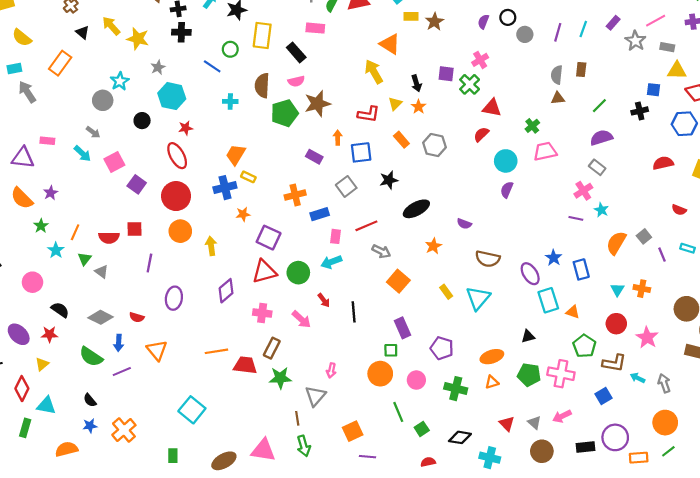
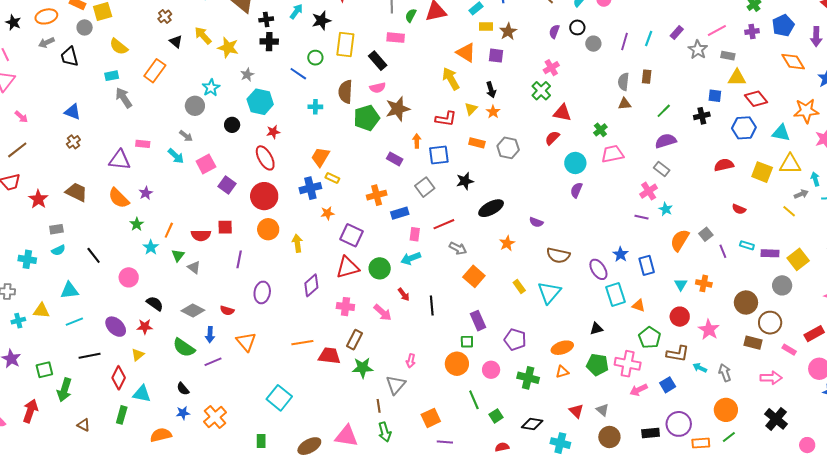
purple square: (446, 74) -> (496, 56), moved
orange rectangle: (401, 140) -> (477, 143), turned -35
pink arrow: (562, 416) -> (639, 390), moved

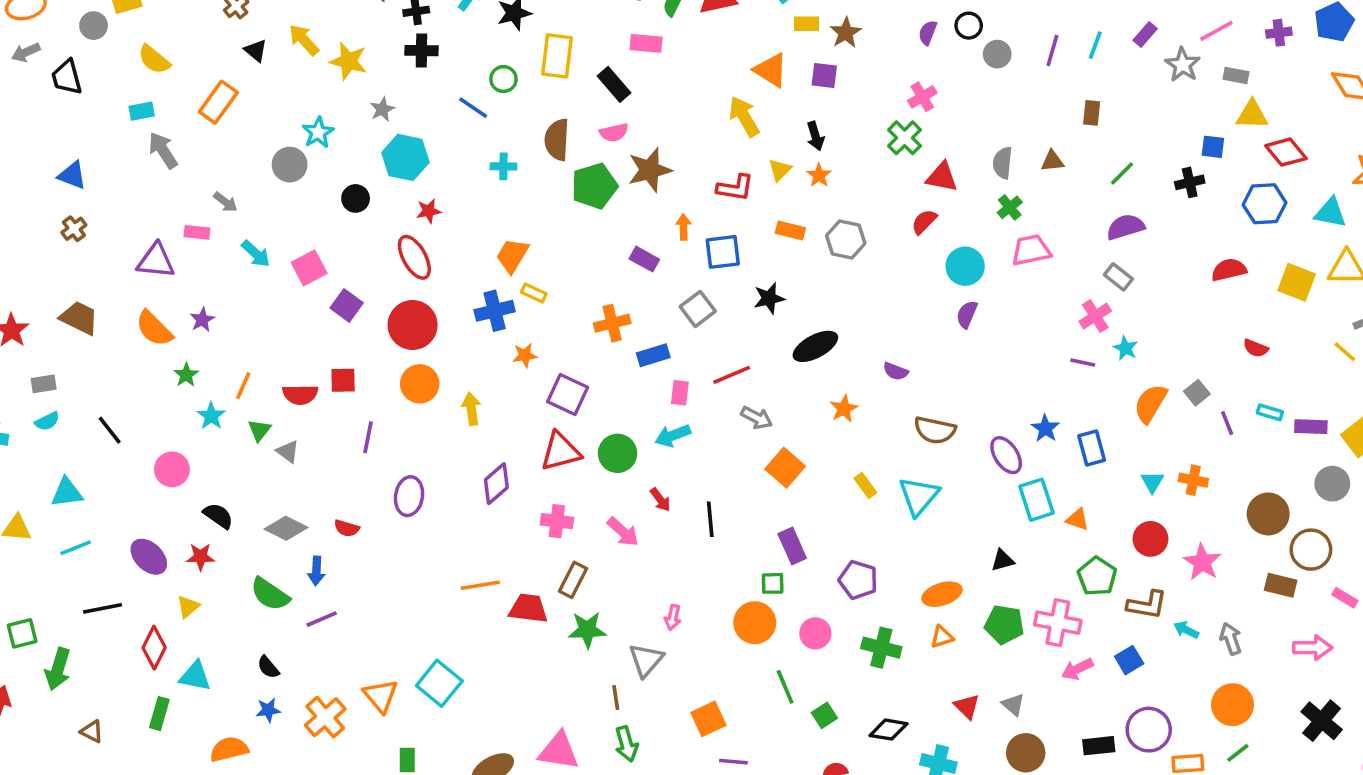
gray semicircle: (624, 82) -> (1003, 163), moved
gray arrow: (186, 136) -> (225, 202), moved
orange triangle: (246, 342) -> (380, 696), moved

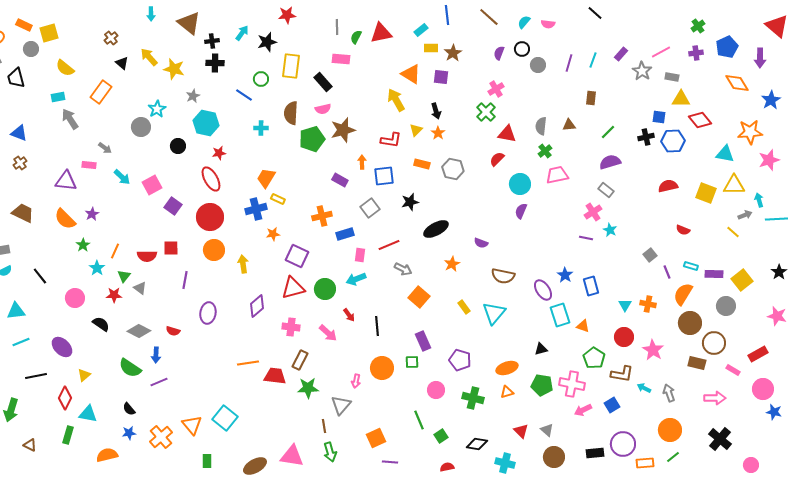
blue hexagon: (1265, 204) -> (673, 141), moved
orange semicircle: (1150, 403) -> (683, 294), moved
red star: (200, 557) -> (114, 295), moved
orange circle: (755, 623) -> (382, 368), moved

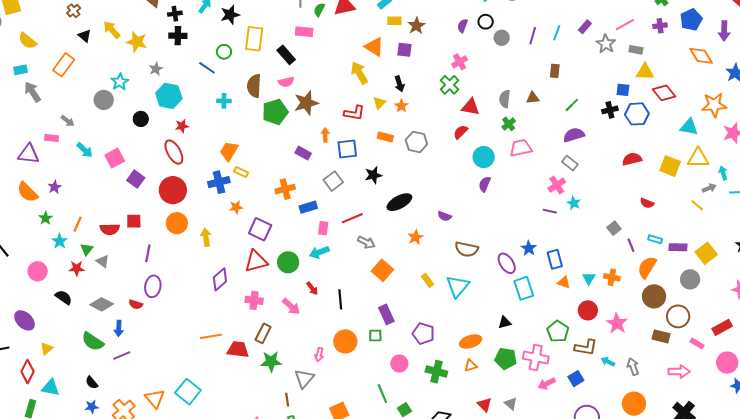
purple ellipse: (208, 313) -> (153, 286), moved
orange triangle: (583, 326) -> (564, 282), moved

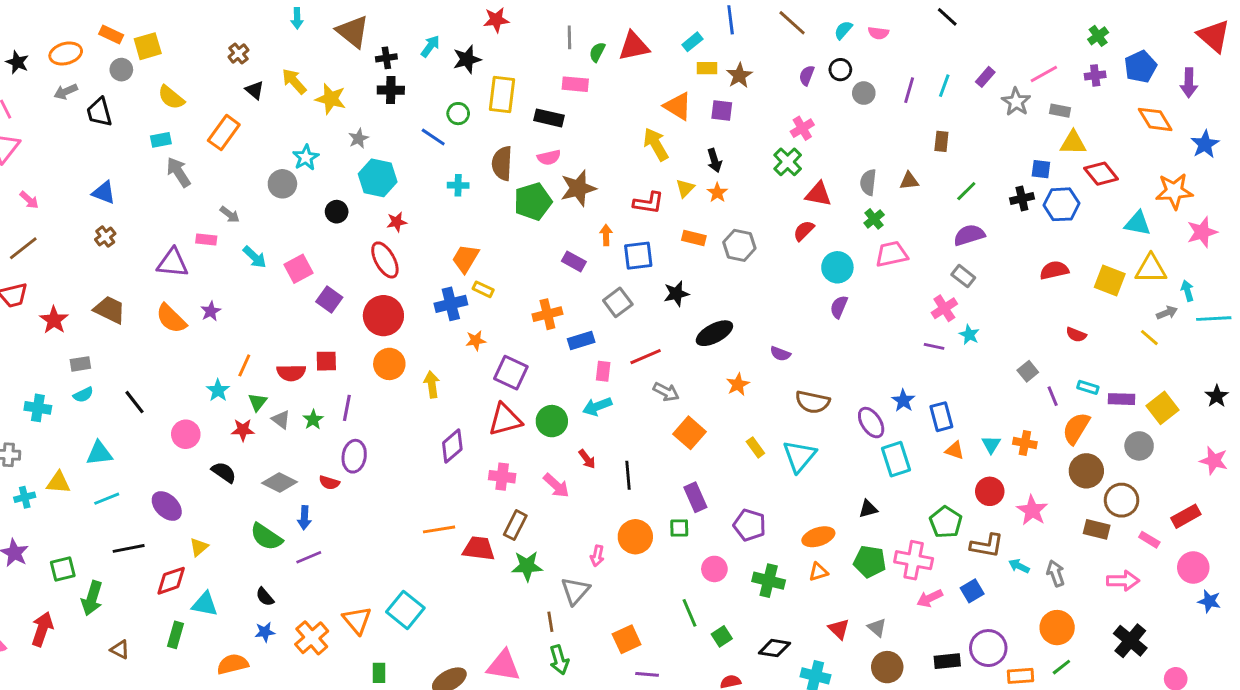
black rectangle: (286, 55) -> (549, 118), turned -36
green star: (46, 218) -> (313, 420), moved
red diamond: (28, 372) -> (171, 581), turned 45

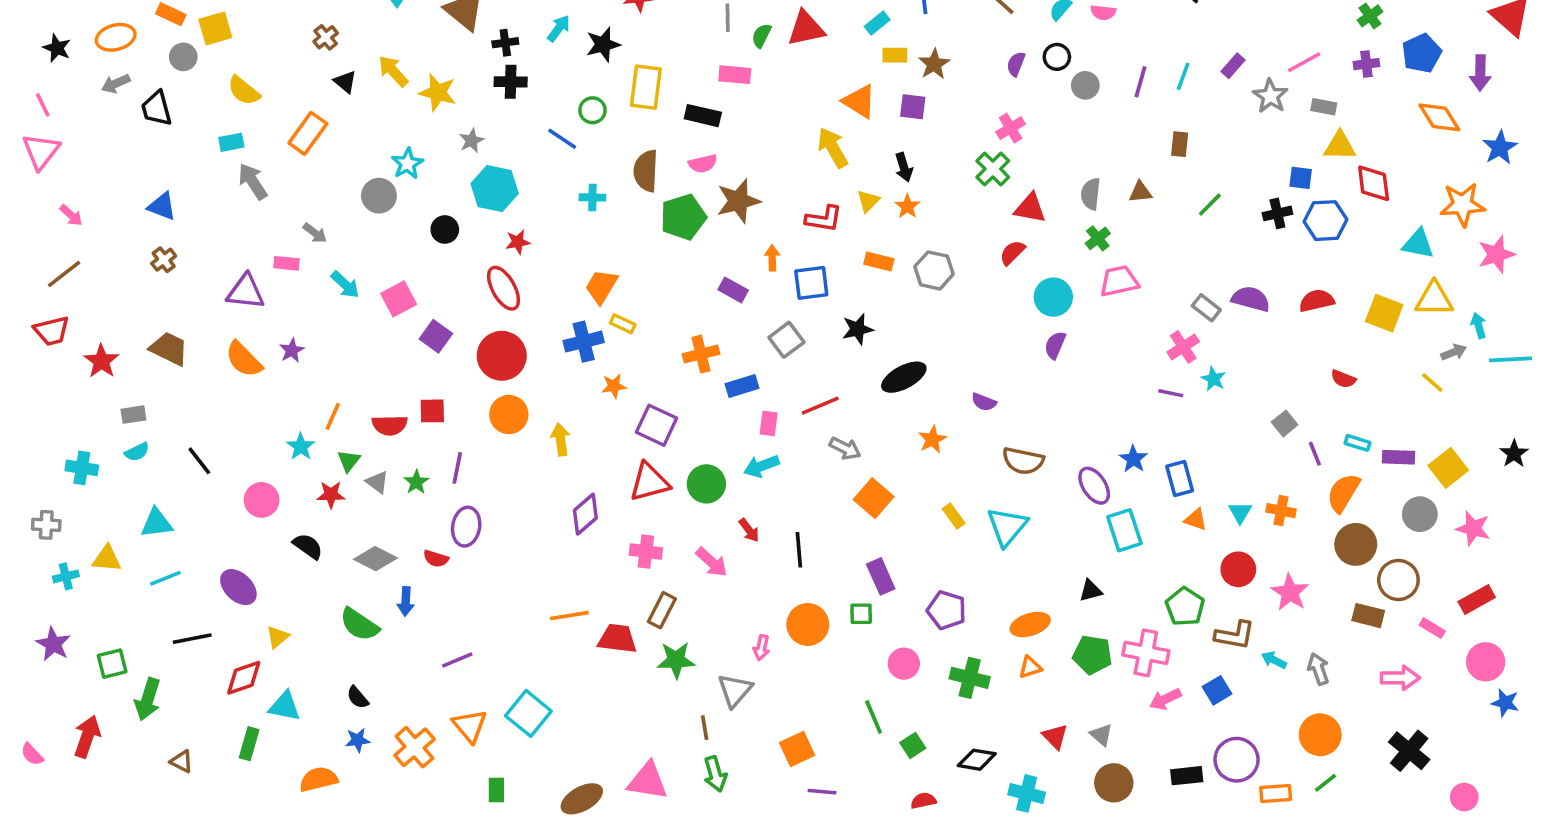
red diamond: (1101, 174) -> (1374, 183), turned 32
purple semicircle: (969, 235) -> (1251, 299), moved, turned 32
pink star: (1214, 461) -> (1473, 528), moved
purple line: (309, 557) -> (457, 660), moved

